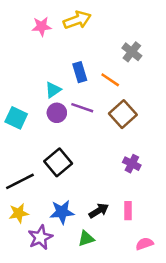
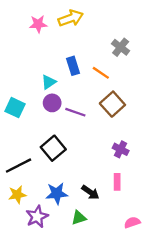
purple line: (82, 108) -> (75, 112), moved
black arrow: (99, 211) -> (90, 192), turned 66
pink rectangle: (128, 211) -> (117, 182), moved

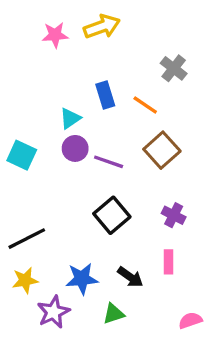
black square: (53, 148) -> (112, 215), moved

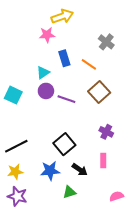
pink star: (55, 35) -> (47, 35), moved
black square: (112, 215) -> (64, 144), moved
purple star: (53, 312) -> (17, 196), moved, turned -30

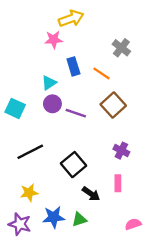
black line: (16, 146) -> (30, 152), moved
blue star: (50, 171) -> (54, 217), moved
yellow star: (15, 172) -> (29, 193), moved

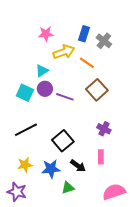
yellow arrow: (71, 19) -> (64, 52), moved
blue rectangle: (73, 66) -> (84, 34), moved, turned 35
cyan square: (15, 108) -> (25, 93), moved
blue star: (54, 217) -> (51, 169), moved
pink semicircle: (133, 224) -> (114, 192), size x1.6

